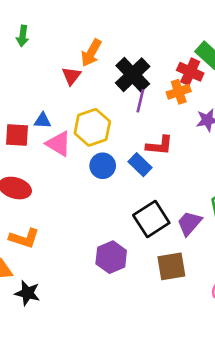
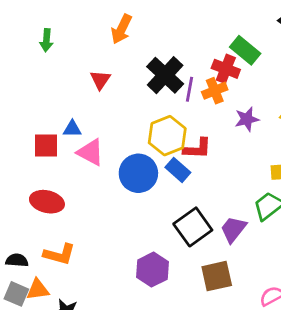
orange arrow: (91, 53) -> (121, 29), moved
purple line: (140, 101) -> (190, 89), moved
yellow hexagon: (92, 127) -> (167, 136), moved
blue circle: (103, 166) -> (138, 173), size x1.4

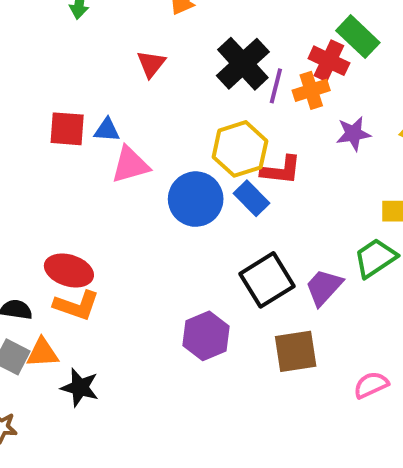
red square: (46, 145) -> (67, 129), moved
pink triangle: (90, 152) -> (130, 165), turned -48
red ellipse: (47, 202) -> (69, 270), moved

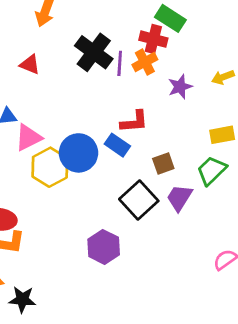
red triangle: (151, 64) -> (30, 64), turned -35
yellow hexagon: (240, 149) -> (50, 167), moved
brown square: (296, 351) -> (163, 163), moved, size x0.7

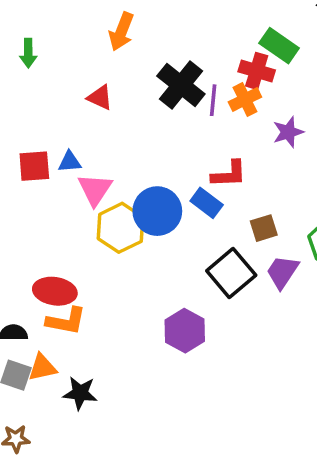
pink triangle: (28, 138) -> (95, 189), turned -32

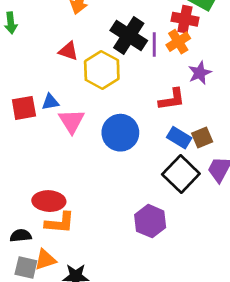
purple star: (288, 132) -> (200, 73), moved
blue rectangle: (207, 203) -> (179, 138), moved
yellow hexagon: (121, 228) -> (102, 70), moved

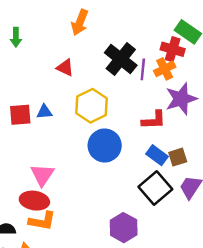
yellow hexagon: (102, 70) -> (92, 106), moved
purple star: (200, 73) -> (181, 99), size x1.5
pink triangle: (72, 121) -> (42, 175), moved

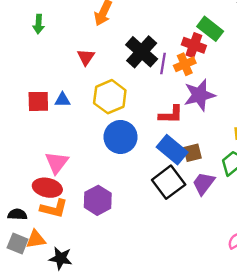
red triangle: (65, 68) -> (86, 57), turned 36
blue rectangle: (157, 155) -> (172, 150), size x1.4
purple hexagon: (124, 228) -> (98, 200), moved

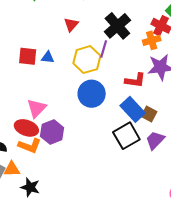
purple line: (163, 63) -> (104, 49), moved
brown square: (193, 153) -> (149, 114), turned 35
purple hexagon: (98, 200) -> (52, 132), moved

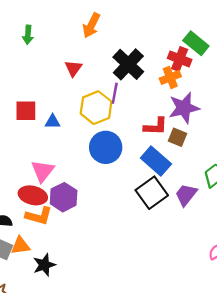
blue triangle: (48, 57) -> (53, 122), moved
brown square: (149, 114) -> (177, 137), moved
black star: (30, 187) -> (44, 265), turned -30

